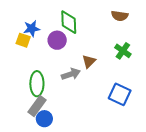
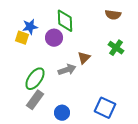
green ellipse: (37, 84) -> (35, 79), turned 35
blue square: (120, 94) -> (105, 108), moved
blue circle: (44, 119) -> (62, 113), moved

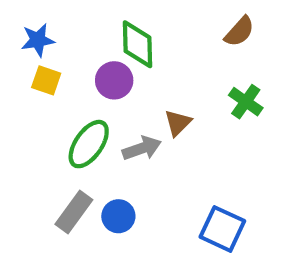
brown semicircle: (113, 15) -> (239, 32), turned -56
blue star: (30, 27) -> (38, 40), moved
green ellipse: (35, 79) -> (89, 144), moved
blue circle: (62, 113) -> (118, 216), moved

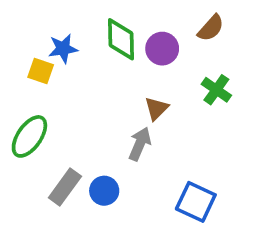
blue star: (38, 40) -> (63, 49), moved
purple circle: (114, 80) -> (162, 49), moved
green ellipse: (89, 144) -> (29, 136), moved
gray arrow: (142, 148) -> (140, 144), moved, turned -48

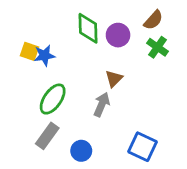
blue star: (63, 49) -> (44, 55), moved
green cross: (216, 90) -> (157, 47), moved
green ellipse: (29, 136) -> (53, 99), moved
blue circle: (104, 191) -> (81, 151), moved

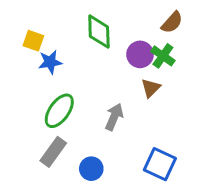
purple circle: (118, 35) -> (140, 54), moved
green cross: (157, 47) -> (163, 56), moved
yellow square: (30, 51) -> (33, 41), moved
brown triangle: (114, 79) -> (151, 88), moved

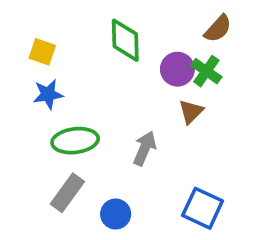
blue star: (50, 62) -> (48, 94), moved
green ellipse: (59, 111) -> (75, 141), turned 48

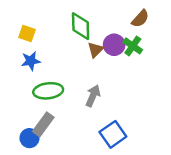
brown triangle: (191, 112) -> (95, 50), moved
blue square: (203, 208) -> (113, 134), moved, turned 30
blue circle: (116, 214) -> (29, 138), moved

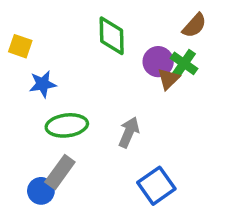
yellow square: (27, 34) -> (20, 46), moved
brown triangle: (95, 50) -> (168, 79), moved

